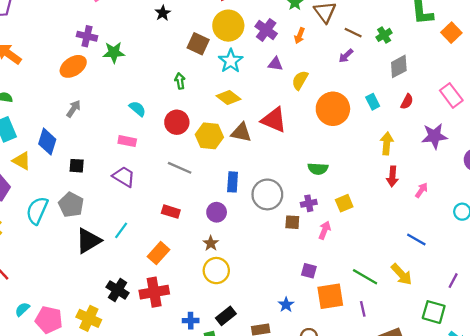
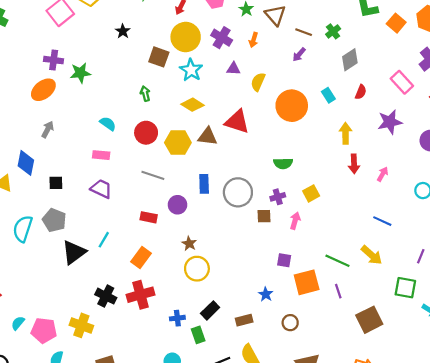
purple circle: (217, 212) -> (177, 205), moved

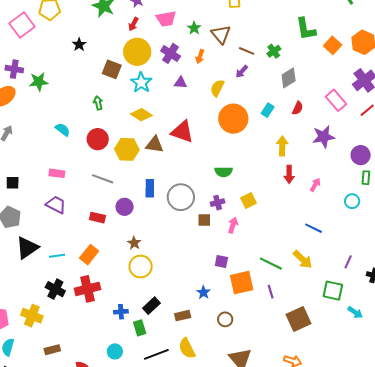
yellow semicircle: (258, 82) -> (217, 88), moved
cyan rectangle: (328, 95) -> (268, 110), turned 64
pink rectangle: (101, 155) -> (57, 173), moved
purple trapezoid: (101, 189) -> (56, 205), moved
cyan line: (104, 240) -> (57, 256), moved, turned 49

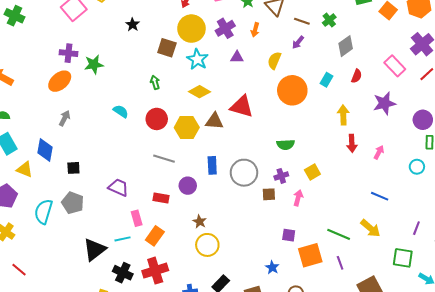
purple cross: (171, 53) -> (225, 28), turned 30
pink rectangle: (57, 173) -> (137, 218), moved, turned 70
black triangle: (27, 248) -> (95, 249), moved

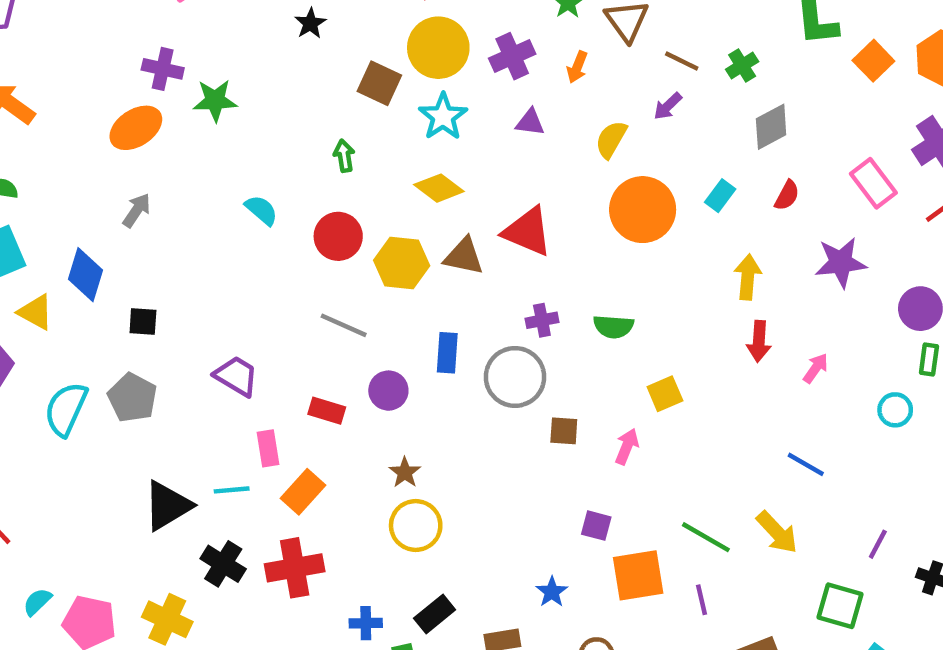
purple cross: (281, 176) -> (542, 320), moved

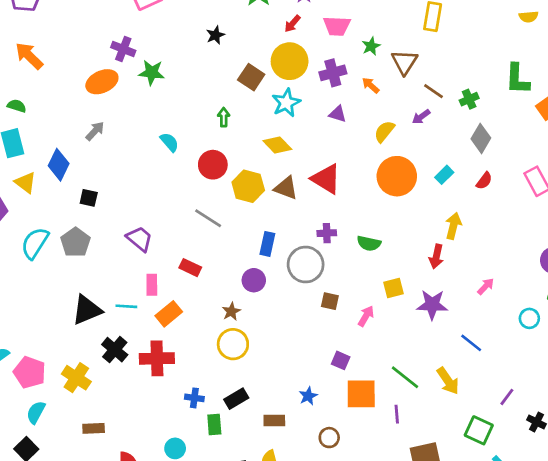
orange arrow: (577, 67) -> (371, 85), turned 102
gray diamond: (771, 127) -> (481, 138), turned -40
purple star: (841, 262) -> (432, 305), moved
red arrow: (759, 341) -> (436, 256), moved
purple circle: (388, 391) -> (254, 280), moved

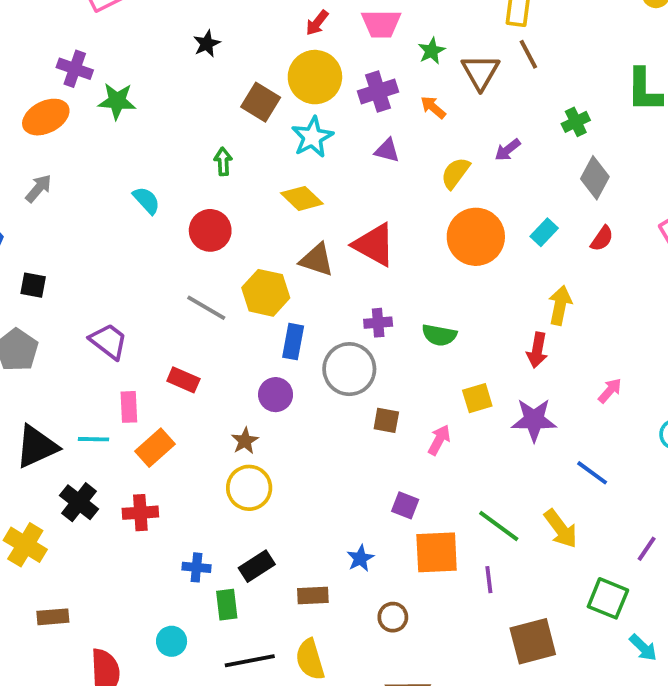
brown line: (434, 91) -> (528, 54), moved, turned 30
yellow hexagon: (248, 186) -> (266, 293), moved
red cross: (157, 358) -> (140, 513), size x0.7

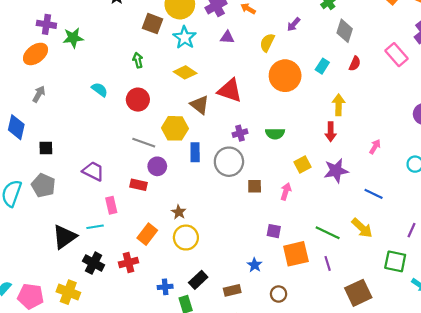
brown triangle: (317, 260) -> (200, 105), turned 30
purple circle: (276, 395) -> (157, 166), moved
orange rectangle: (155, 448) -> (147, 234), moved

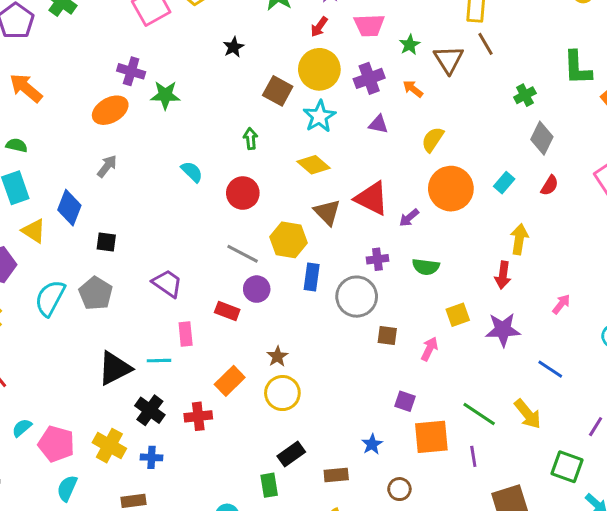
purple arrow: (294, 24) -> (409, 218), moved
blue cross: (165, 287) -> (152, 457), moved

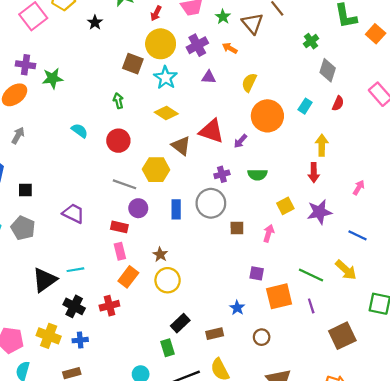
black star: (233, 47) -> (95, 22), moved
blue rectangle: (312, 277) -> (176, 209), moved
pink rectangle: (186, 334) -> (120, 251), moved

